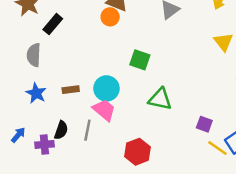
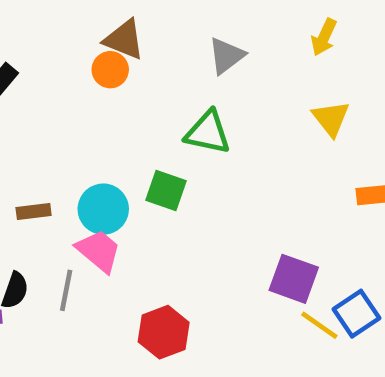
green square: (140, 60) -> (166, 190), moved
green triangle: (160, 99) -> (208, 132), moved
purple square: (204, 124) -> (294, 279), size x1.5

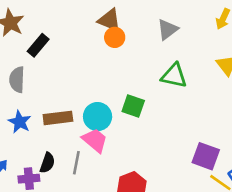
orange circle: (110, 70) -> (115, 37), moved
green triangle: (208, 132) -> (174, 76), moved
brown rectangle: (34, 211) -> (58, 118), size x1.5

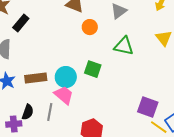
orange circle: (115, 37) -> (90, 27), moved

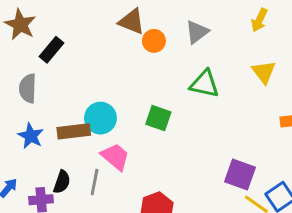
orange circle: (90, 27) -> (154, 41), moved
cyan circle: (66, 77) -> (100, 118), moved

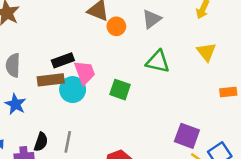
black rectangle: (51, 50) -> (63, 60), moved, turned 30
brown rectangle: (74, 131) -> (51, 80), moved
pink trapezoid: (115, 157) -> (85, 73), moved, turned 30

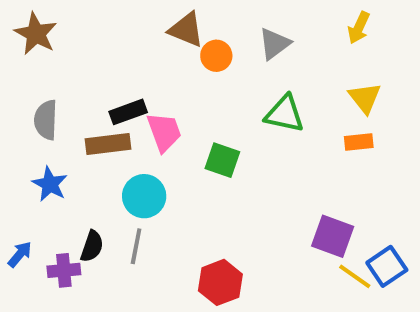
cyan circle: (73, 90) -> (144, 196), moved
orange rectangle: (228, 92) -> (359, 142), moved

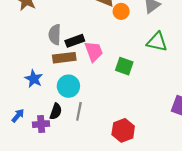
gray semicircle: (46, 120) -> (55, 35), moved
cyan circle: (144, 196) -> (68, 86), moved

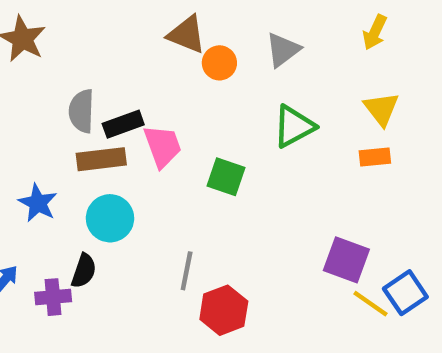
green triangle: (157, 42) -> (294, 126), turned -40
gray line: (79, 111) -> (187, 271), moved

